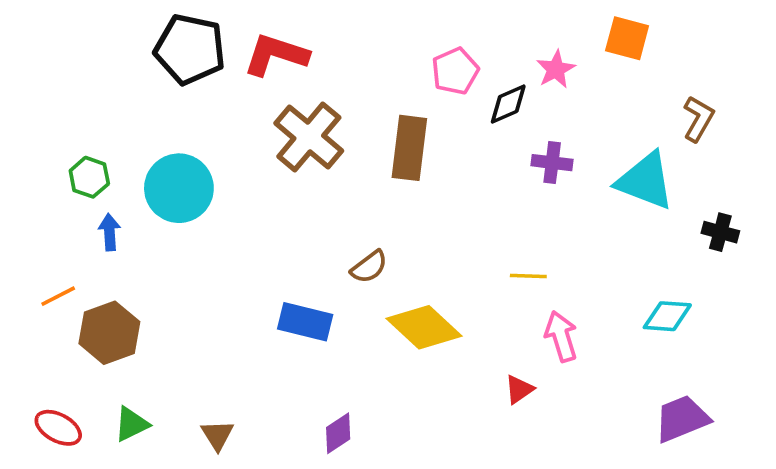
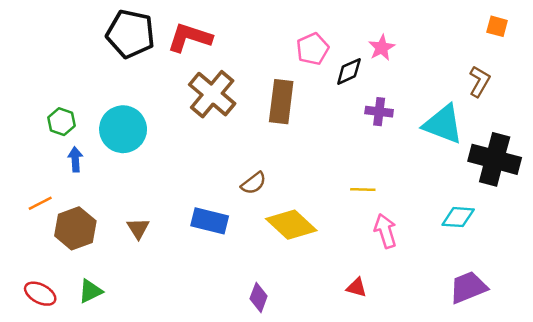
orange square: (627, 38) -> (497, 26), moved, size x0.7
black cross: (720, 232) -> (495, 159), size x2.0
red triangle: (519, 389) -> (357, 287), moved, turned 50
purple diamond: (338, 433) -> (259, 297), moved, turned -36
brown triangle: (217, 435) -> (138, 228), moved

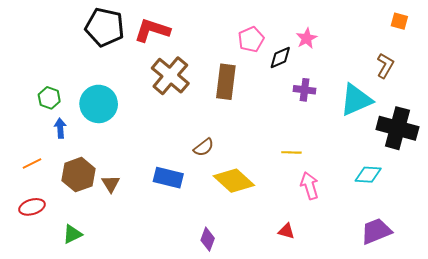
cyan triangle: (443, 124) -> (356, 100), turned -45
brown hexagon: (75, 228) -> (78, 175), moved
red ellipse: (40, 294) -> (32, 207), moved, turned -45

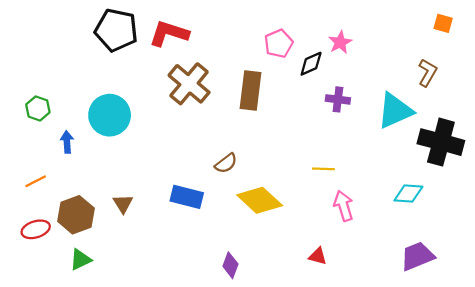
green hexagon: (49, 98) -> (38, 108), moved
brown hexagon: (78, 175) -> (76, 215), moved

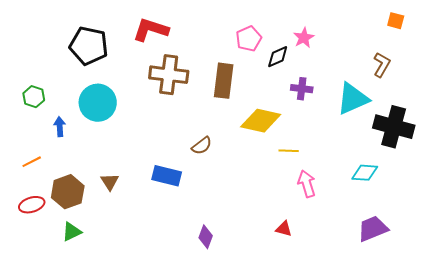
black pentagon: (116, 30) -> (89, 46), moved
brown cross: (189, 84) -> (169, 75), turned -33
yellow diamond: (260, 200) -> (261, 121), moved, turned -30

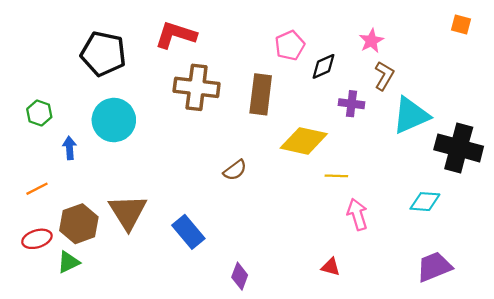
pink star: (304, 38) -> (371, 41), moved
brown L-shape: (382, 65) -> (384, 76), moved
blue rectangle: (167, 176) -> (188, 232), moved, turned 36
brown triangle: (110, 182) -> (128, 212), size x1.8
green triangle: (72, 232) -> (68, 262), moved

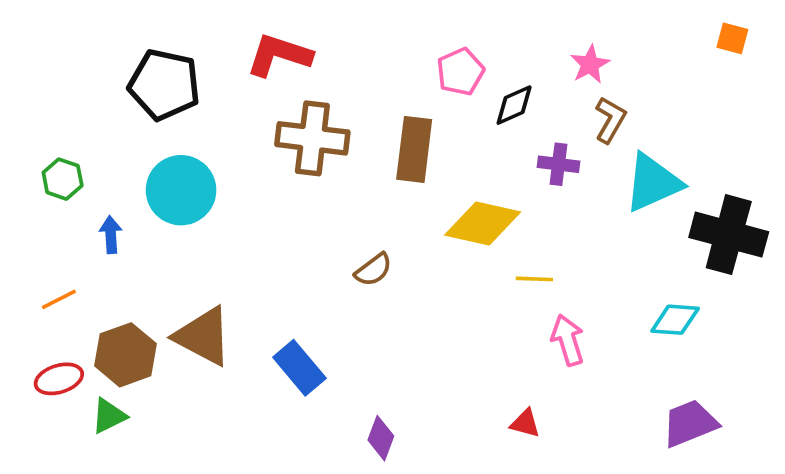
brown triangle: (128, 212) -> (203, 336), turned -30

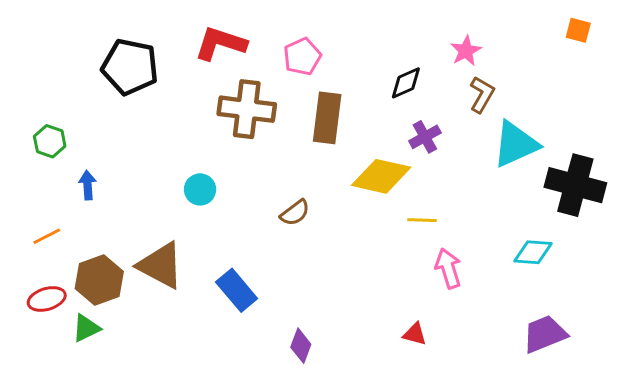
pink pentagon: (460, 72) -> (302, 57), moved
purple cross: (558, 164) -> (425, 137), moved, turned -36
cyan circle: (181, 190) -> (200, 189), moved, size x0.6

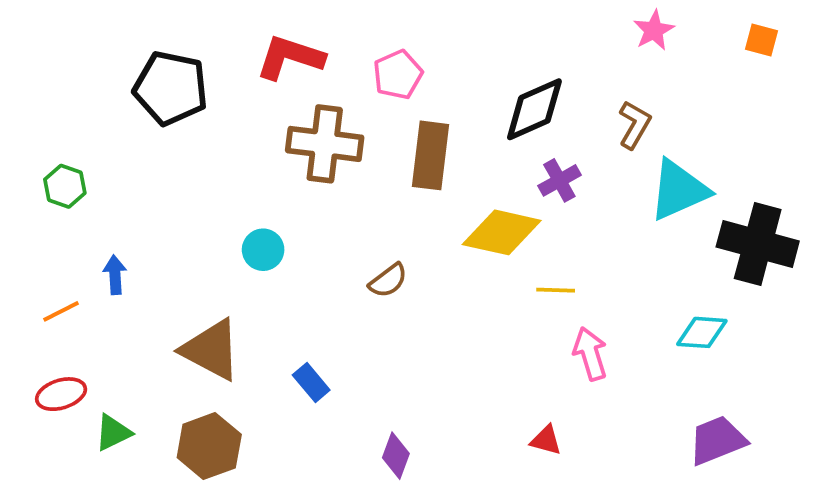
pink star: (466, 51) -> (654, 30), moved
black diamond: (406, 83) -> (534, 109), size x1.5
blue arrow: (88, 185) -> (115, 275), moved
brown hexagon: (99, 280) -> (209, 446), moved
blue rectangle: (237, 290) -> (311, 383), size x0.7

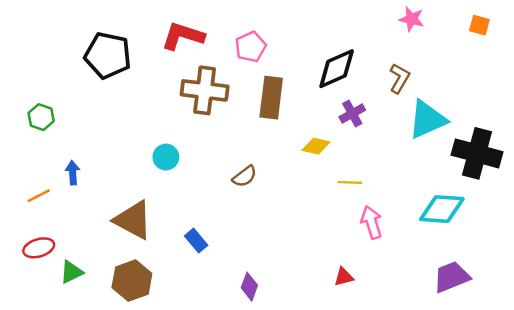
pink star: (654, 30) -> (412, 19), turned -30
yellow diamond: (502, 232) -> (316, 146), size x0.6
cyan diamond: (702, 332) -> (442, 209), size x1.4
red triangle: (546, 440) -> (344, 277), turned -30

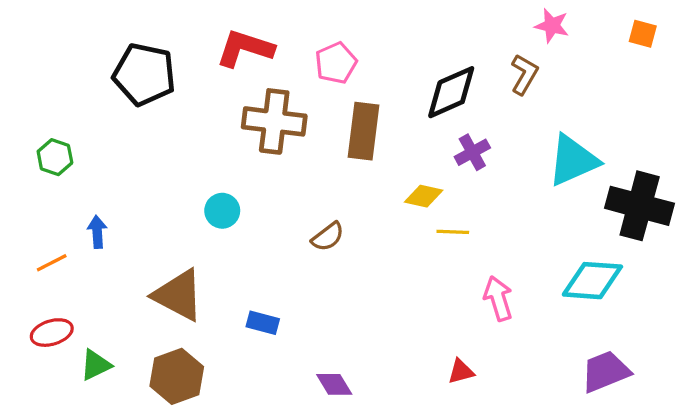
brown L-shape: (399, 78) -> (524, 74), moved
yellow line: (350, 182) -> (453, 232), moved
blue rectangle: (196, 241) -> (263, 323), turned -35
purple diamond: (249, 287) -> (334, 384), turned -52

